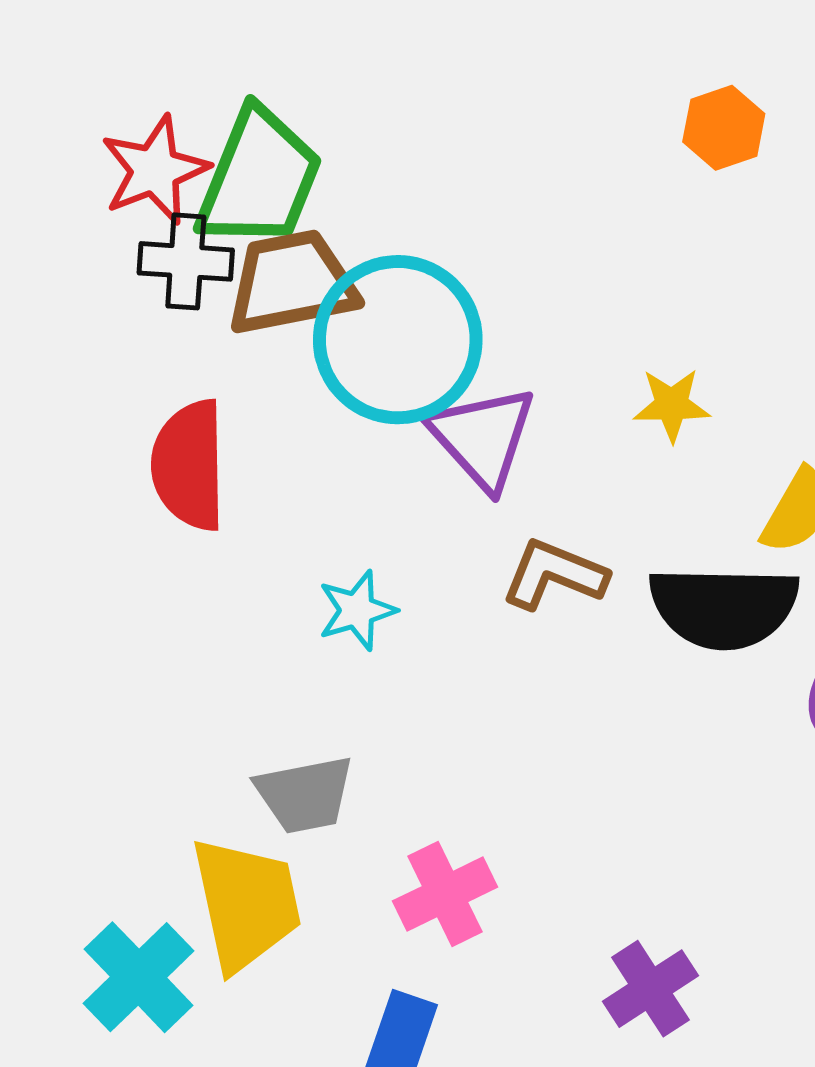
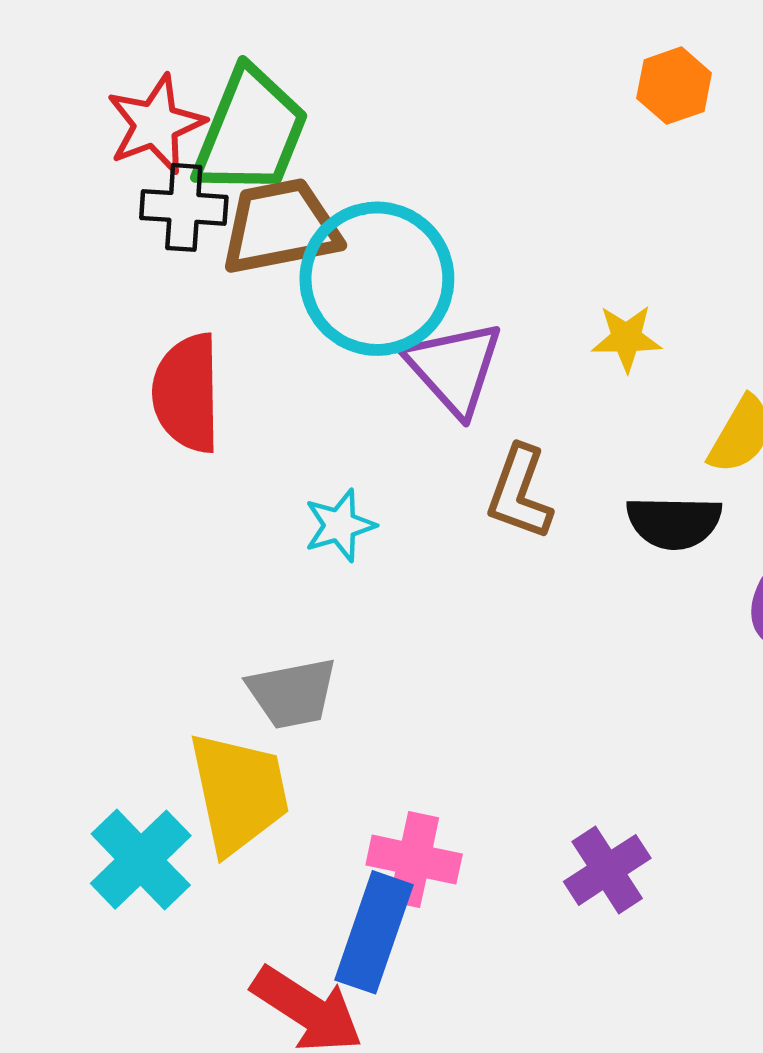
brown L-shape: (554, 574) -> (520, 493), turned -92
black semicircle: (724, 607) -> (674, 522), size x0.7
pink cross: (445, 894) -> (414, 860), moved, turned 38

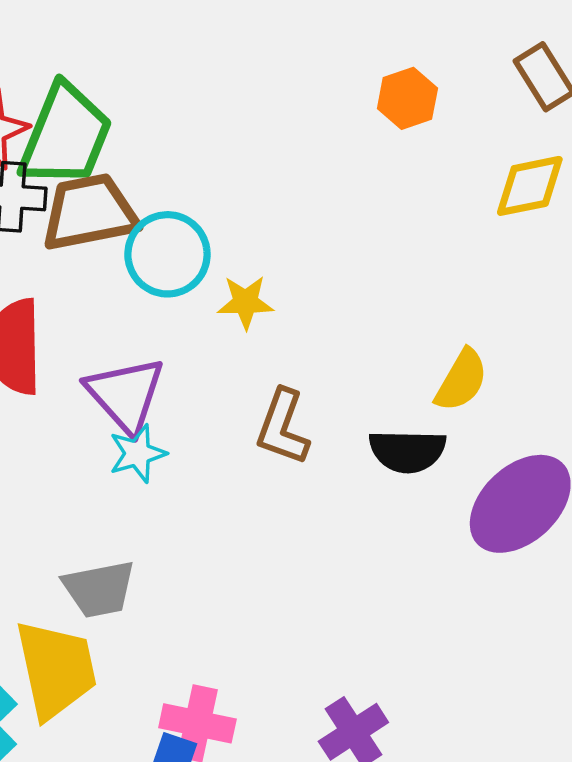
cyan circle: (377, 279) -> (167, 254), size x0.7
yellow star: (627, 338) -> (245, 302), moved
purple triangle: (454, 368) -> (126, 395), moved

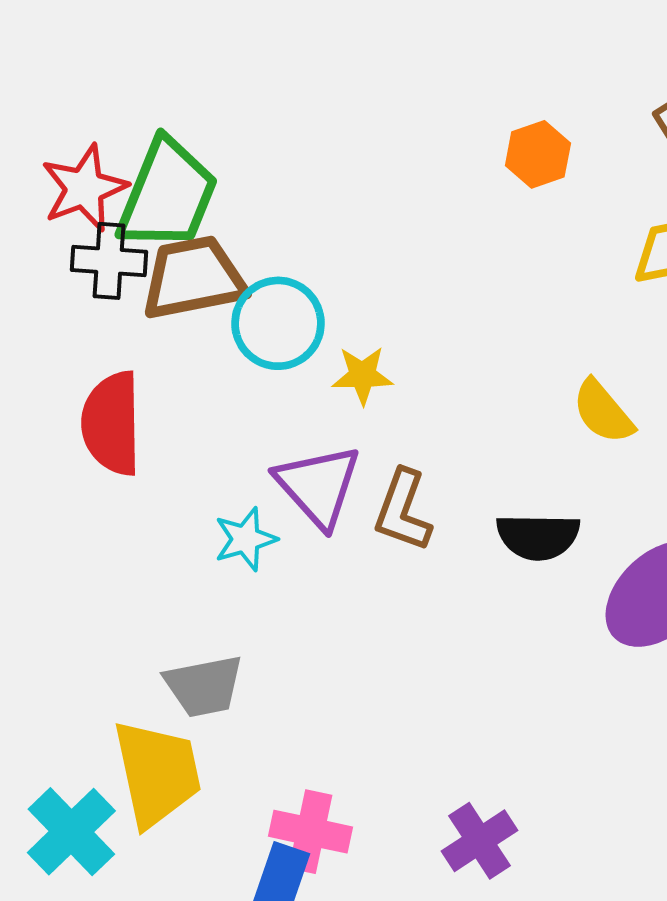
yellow semicircle: (461, 380) -> (603, 412), moved, turned 110
purple triangle: (126, 395) -> (318, 486), moved

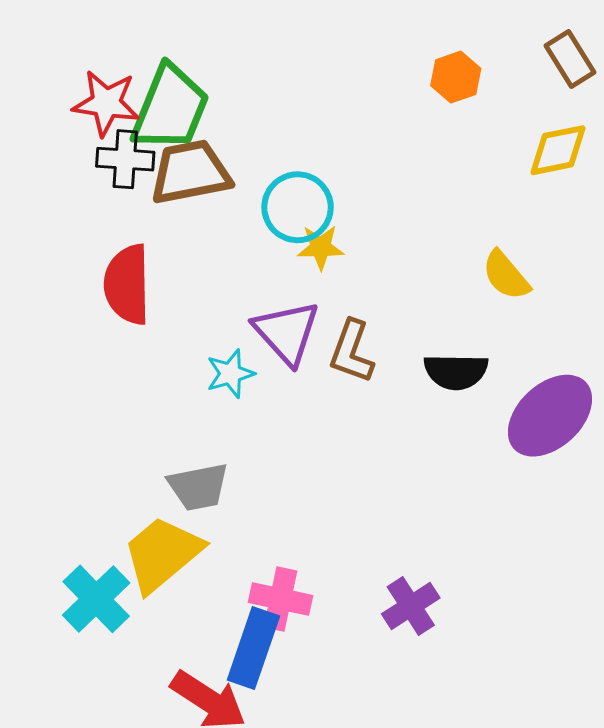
red star: (84, 188) -> (106, 103), turned 30
cyan circle: (278, 323) -> (298, 207), moved
yellow trapezoid: (157, 773) -> (162, 554), turned -118

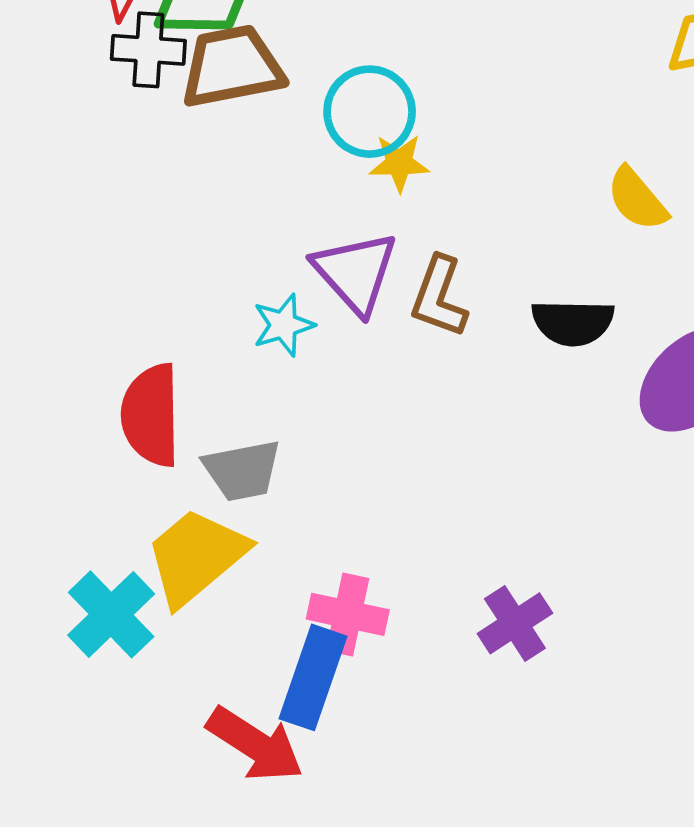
red semicircle: (127, 284) -> (151, 415), moved

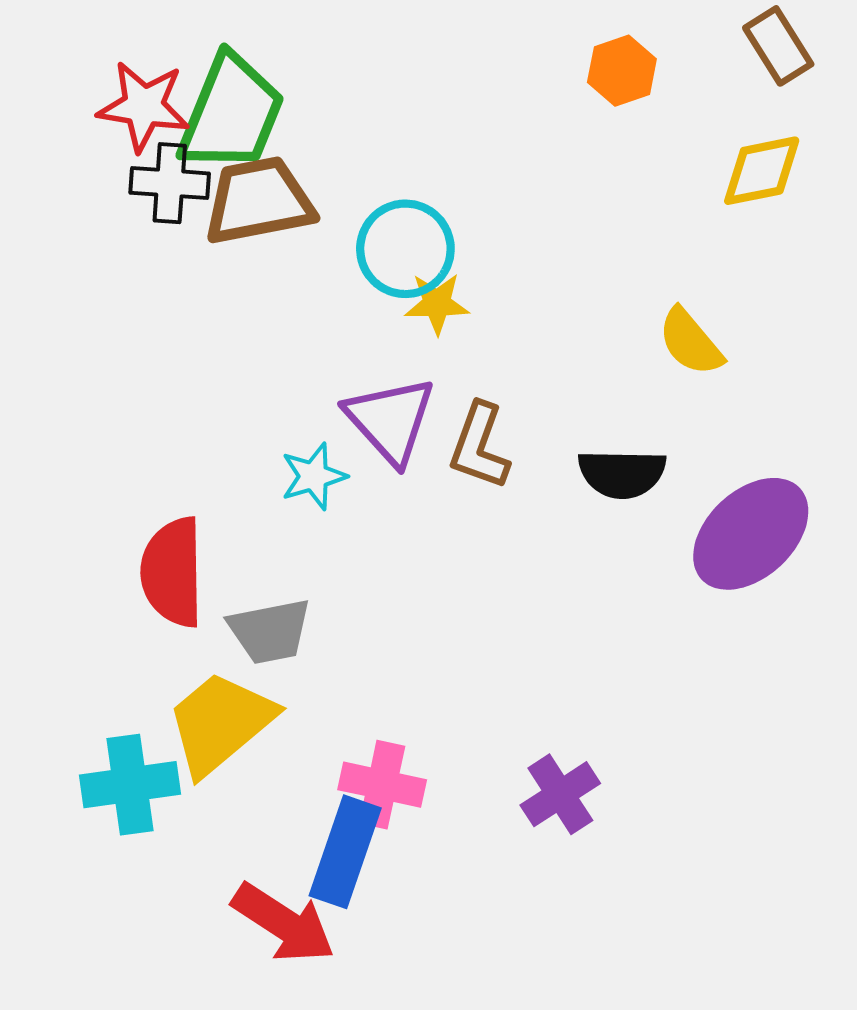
cyan cross: (111, 614) -> (130, 785), turned 36

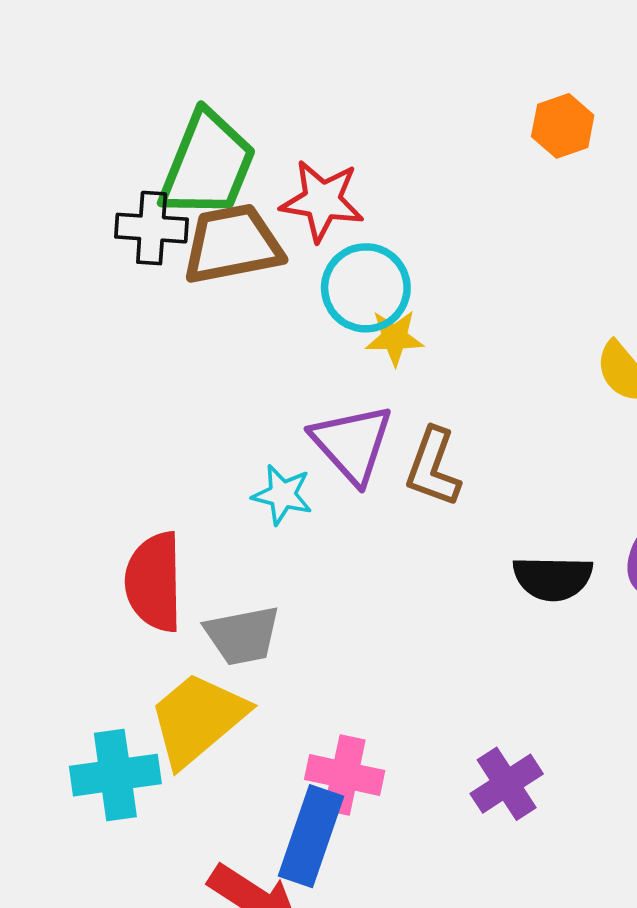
red star: (144, 106) -> (322, 201), moved
black semicircle: (622, 474) -> (553, 578), moved
cyan star: (314, 476) -> (282, 495), turned 30

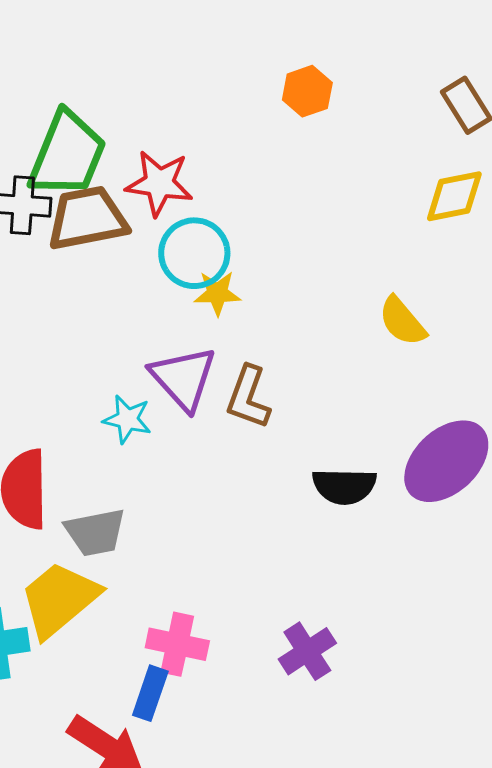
orange hexagon: (563, 126) -> (307, 91), moved
blue rectangle: (311, 836) -> (150, 693), size x0.7

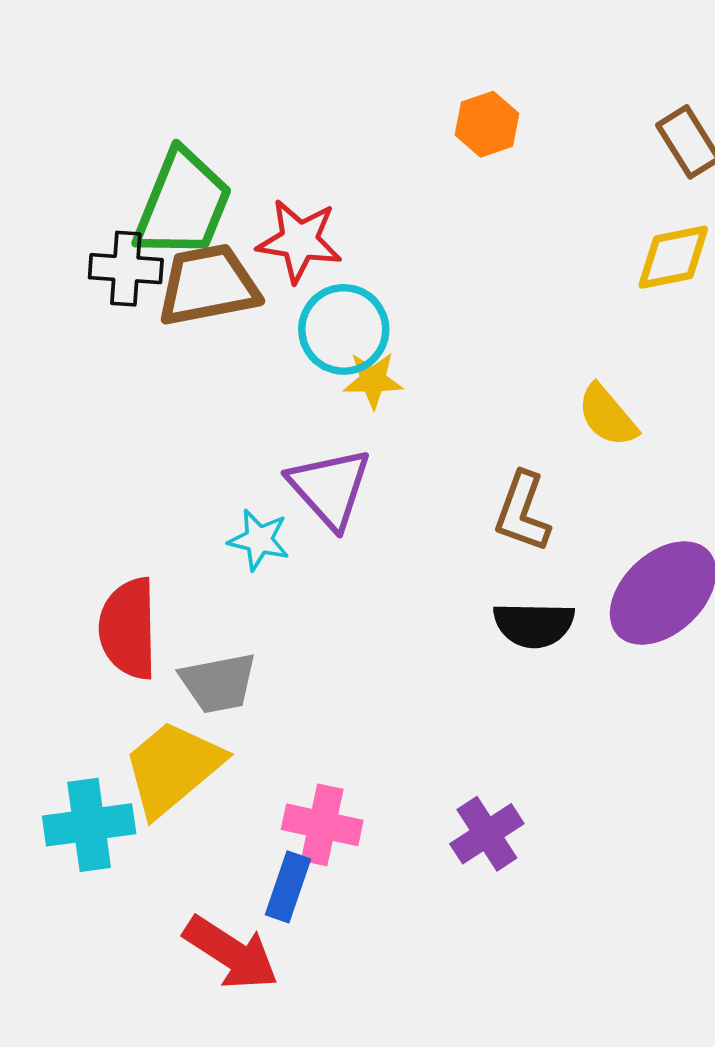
brown L-shape: (248, 397) -> (522, 512), moved

